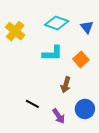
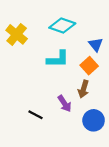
blue triangle: (87, 27) -> (96, 44), moved
brown arrow: (66, 85) -> (84, 89), moved
purple arrow: (59, 116) -> (65, 104), moved

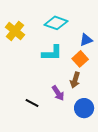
blue triangle: (96, 44) -> (86, 40), turned 48

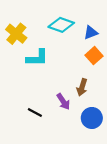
blue triangle: (86, 40) -> (91, 33), moved
cyan L-shape: (52, 53) -> (37, 58), moved
orange square: (80, 59) -> (94, 56), moved

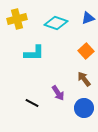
blue triangle: (91, 33) -> (88, 18), moved
yellow cross: (16, 34) -> (17, 19), moved, turned 36
brown arrow: (82, 87) -> (84, 79), moved, turned 126

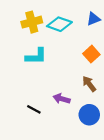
yellow cross: (17, 19) -> (32, 22), moved
purple arrow: (58, 93) -> (62, 99), turned 140

